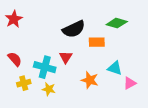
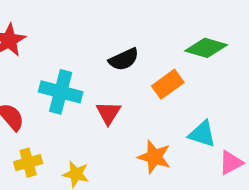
black semicircle: (74, 29) -> (124, 59), size x0.7
orange rectangle: (97, 42) -> (168, 84), turned -35
cyan cross: (45, 67) -> (61, 92), moved

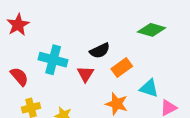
black semicircle: (124, 59) -> (100, 51), moved
orange rectangle: (168, 84) -> (122, 68), moved

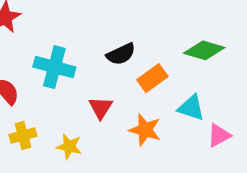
green diamond: (152, 30) -> (204, 50), moved
red triangle: (85, 74) -> (101, 108), moved

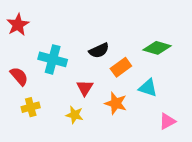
pink triangle: (219, 135) -> (167, 121), moved
yellow star: (69, 147) -> (75, 115), moved

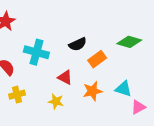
red triangle: (85, 88) -> (65, 77), turned -35
cyan triangle: (148, 88) -> (123, 89), moved
orange star: (116, 103) -> (93, 91), turned -30

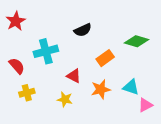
black semicircle: (78, 44) -> (83, 30), moved
cyan cross: (36, 52) -> (46, 51), turned -30

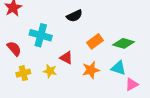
green diamond: (136, 41) -> (124, 43), moved
cyan cross: (46, 51) -> (41, 35), turned 30
yellow star: (65, 99) -> (50, 71), moved

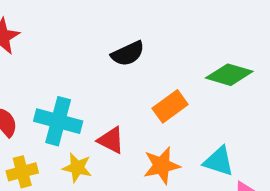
cyan cross: (41, 35) -> (58, 121), moved
green diamond: (124, 43) -> (229, 75), moved

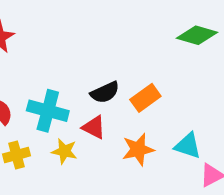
black semicircle: (128, 54) -> (105, 92), moved
green diamond: (229, 75) -> (197, 35), moved

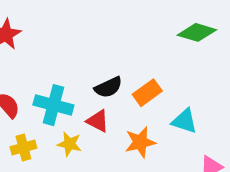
cyan triangle: (188, 146) -> (184, 121), moved

